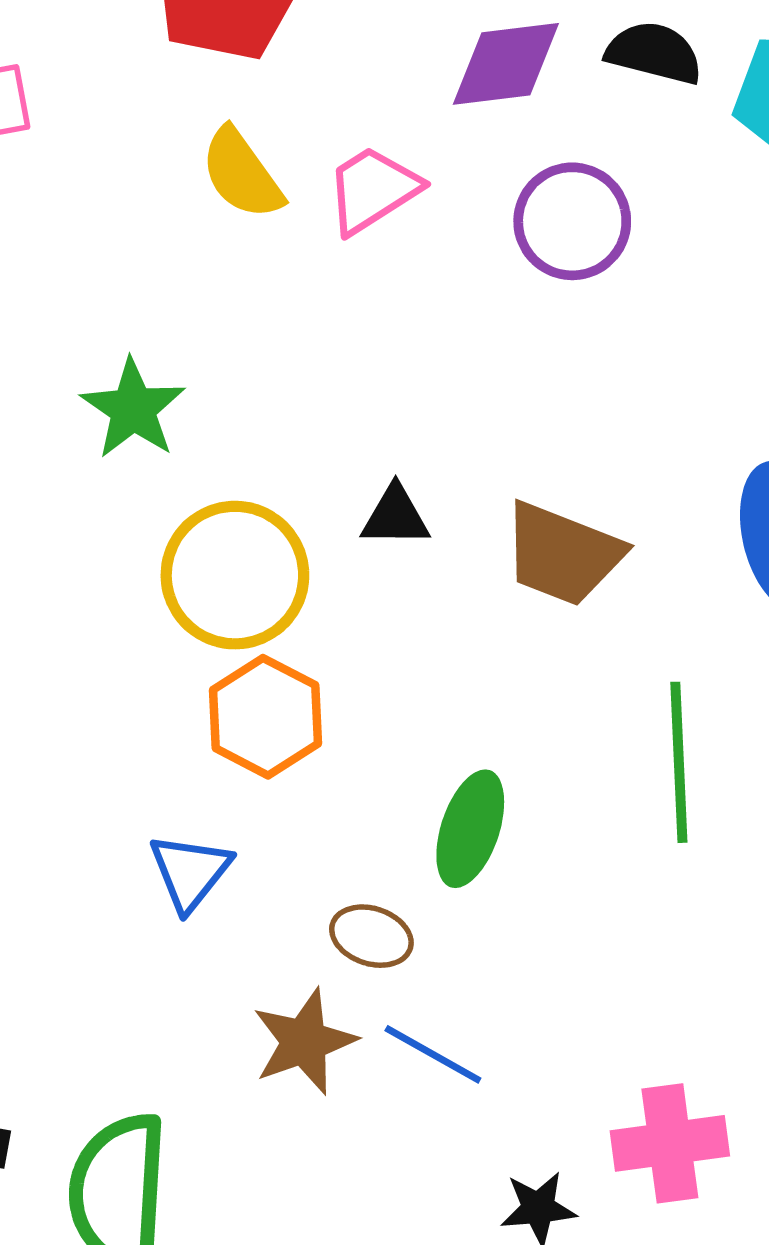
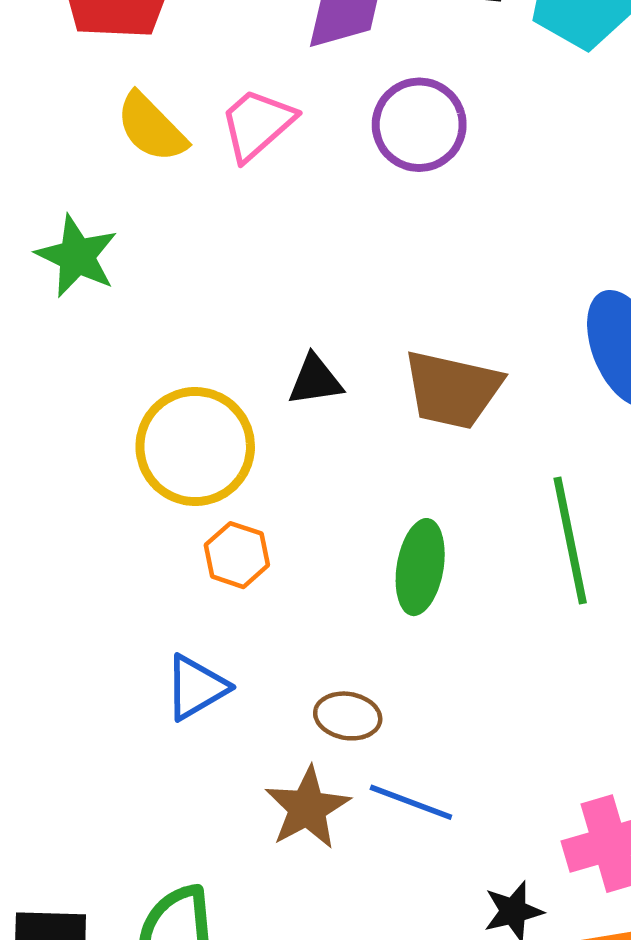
green star: (133, 409) -> (77, 256), moved
orange hexagon: (266, 717) -> (237, 555), size x0.7
green ellipse: (470, 829) -> (420, 567), moved
blue triangle: (190, 872) -> (196, 687), turned 30

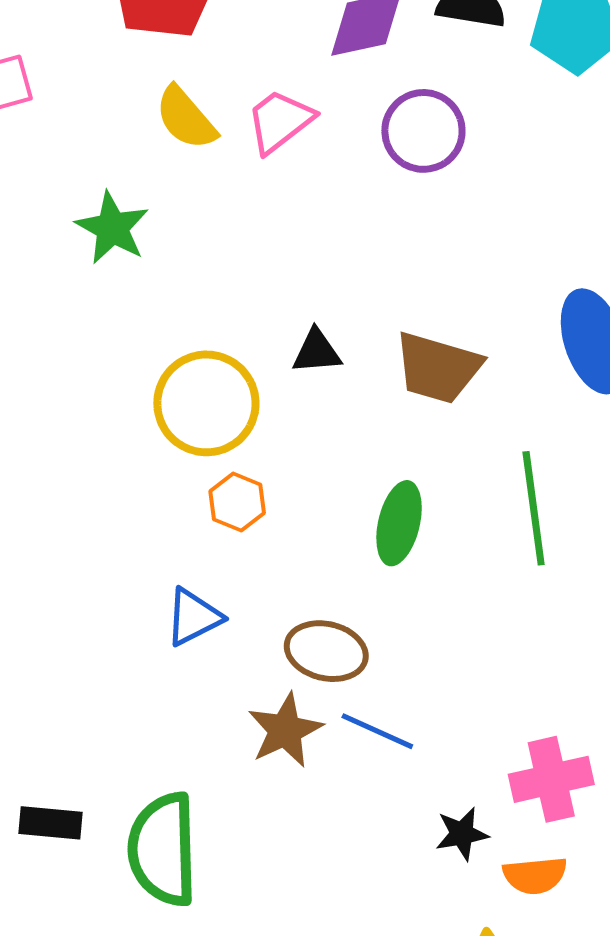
brown ellipse: (348, 716) -> (326, 651), size x1.4

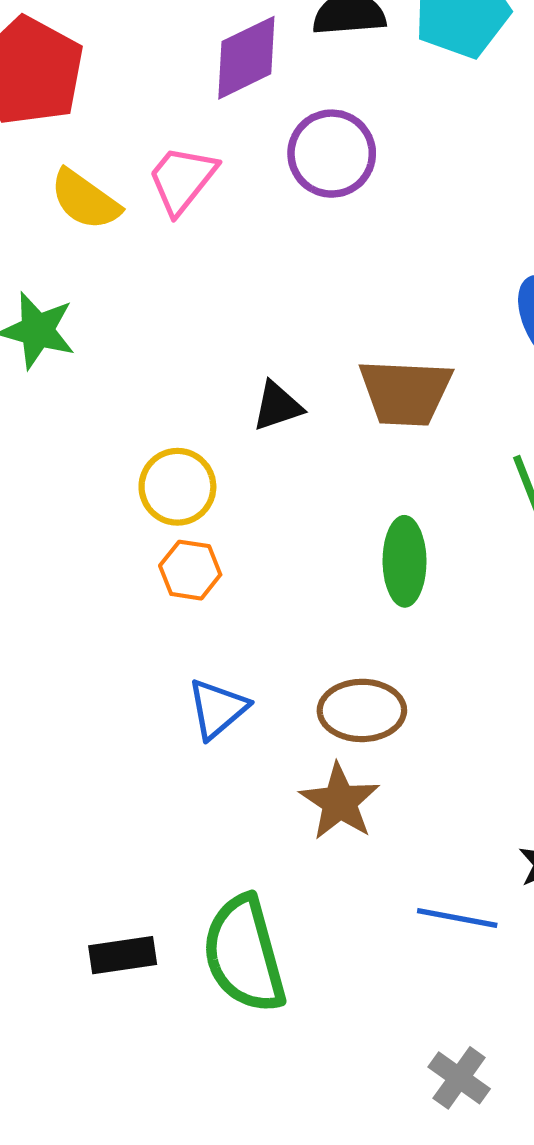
yellow circle: (206, 403) -> (177, 487), size x0.7
orange hexagon: (237, 502) -> (190, 570), moved
blue line: (377, 731) -> (457, 918), moved

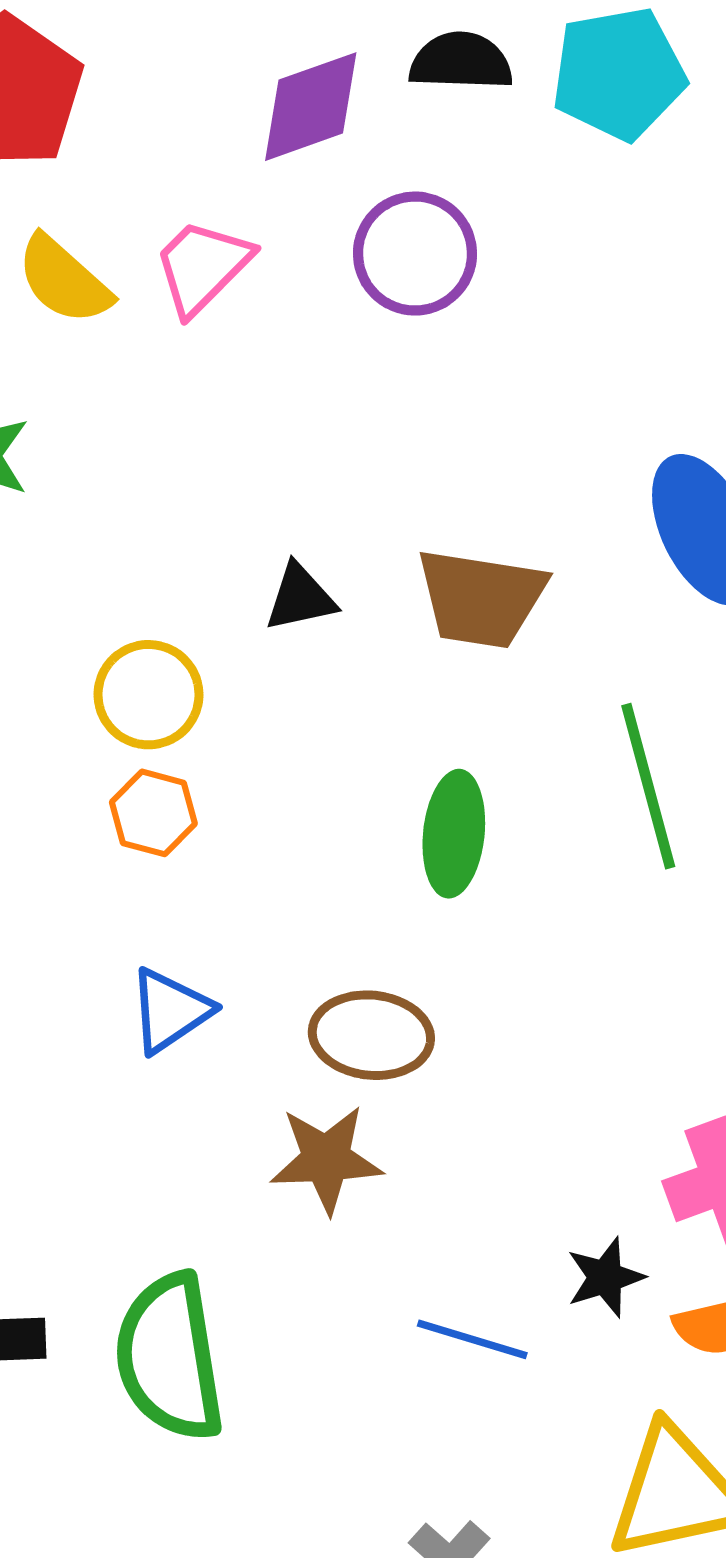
brown star: (340, 802) -> (326, 1159), turned 30

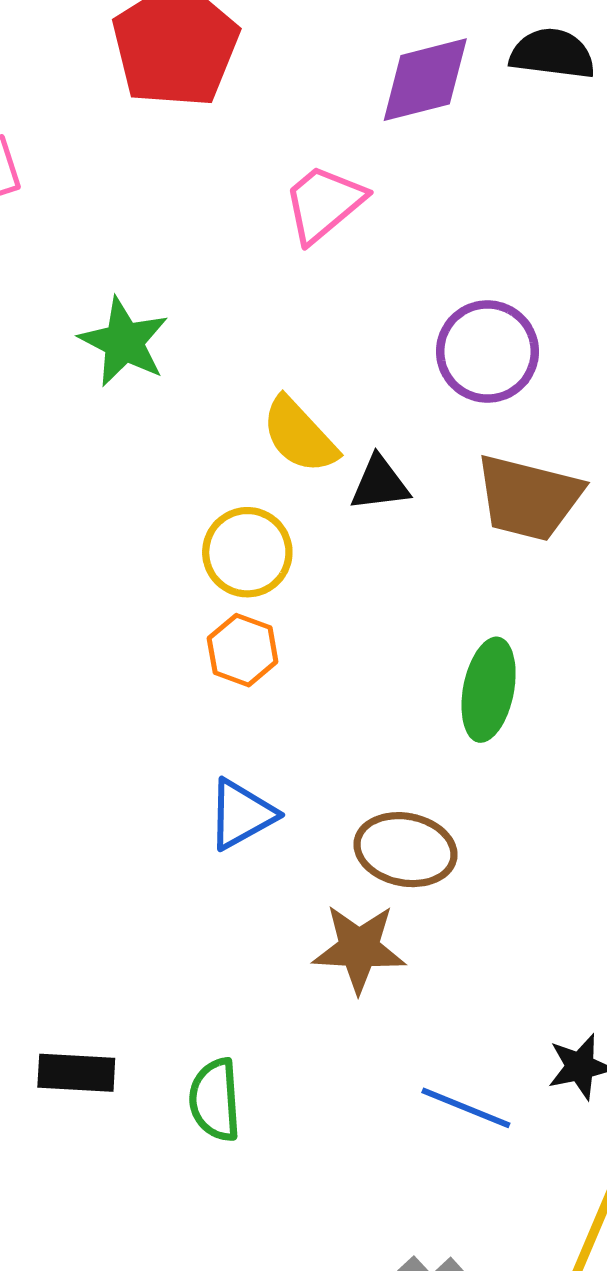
purple circle: (415, 254) -> (487, 352), moved
yellow semicircle: (64, 280) -> (299, 435), moved
green semicircle: (170, 1357) -> (215, 1100), size x0.6

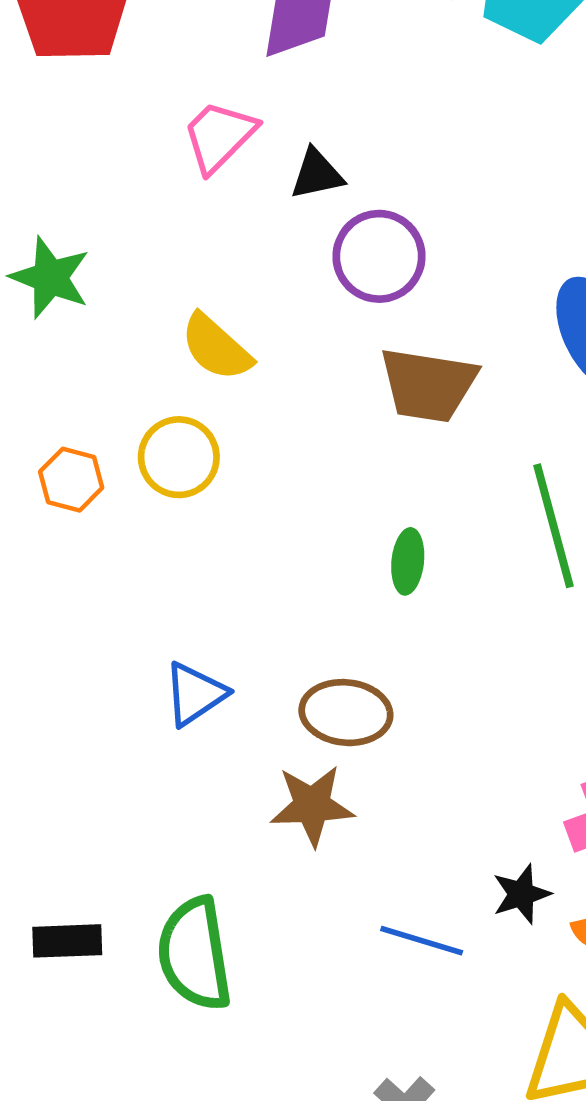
black triangle: (380, 484) -> (317, 174), moved
orange hexagon: (243, 650) -> (71, 480), moved
green ellipse: (489, 690) -> (408, 561), size x0.7
green semicircle: (215, 1100) -> (195, 954), size x1.5

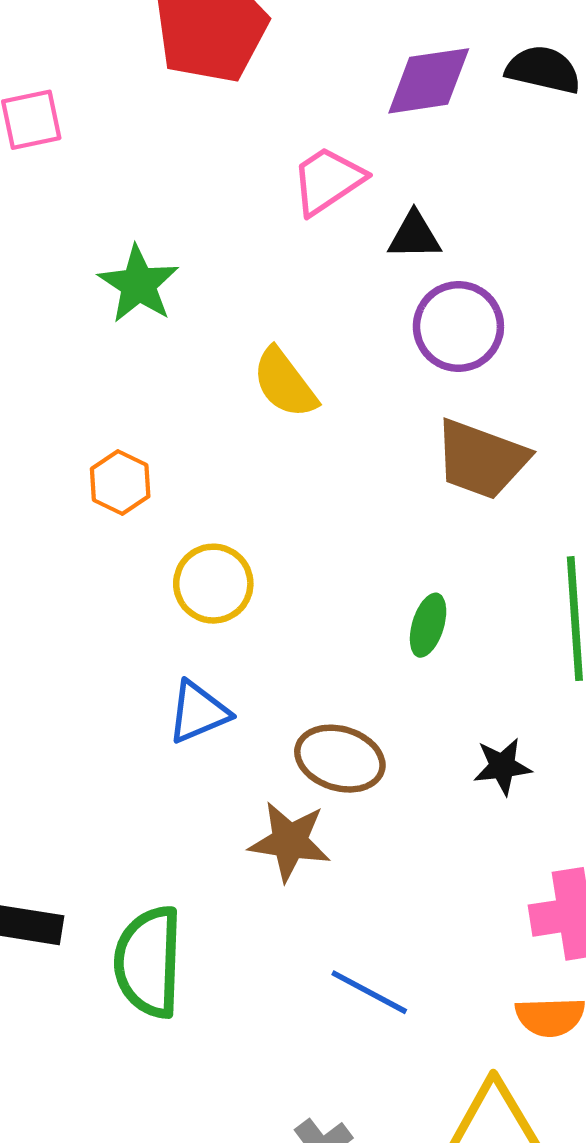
yellow circle: (179, 457) -> (213, 584), moved
black star: (521, 894) -> (502, 766), moved

